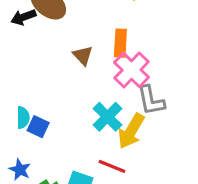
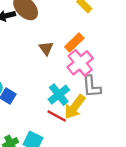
orange rectangle: (120, 43) -> (74, 43), turned 36
red line: (112, 166) -> (57, 116), moved

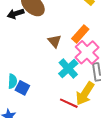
cyan cross: (59, 95) -> (68, 69), moved

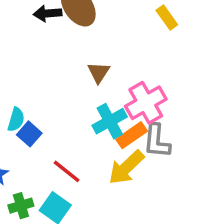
orange rectangle: (80, 34) -> (132, 135), moved
red line: (69, 103) -> (67, 171), moved

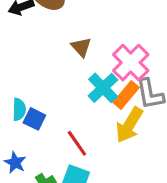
red line: (67, 171) -> (77, 143), turned 32

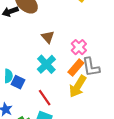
pink cross: (131, 63) -> (79, 47), size x0.7
cyan cross: (103, 88) -> (46, 64), moved

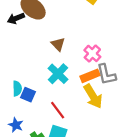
orange rectangle: (76, 67) -> (90, 76), turned 30
yellow arrow: (78, 86) -> (93, 96), turned -60

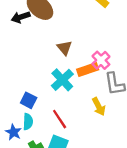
orange rectangle: (90, 76) -> (88, 70), moved
cyan semicircle: (17, 88) -> (28, 122), moved
yellow arrow: (93, 96) -> (99, 106), size x0.7

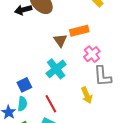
orange rectangle: (88, 70) -> (79, 31), moved
blue square: (29, 100) -> (24, 85), turned 32

